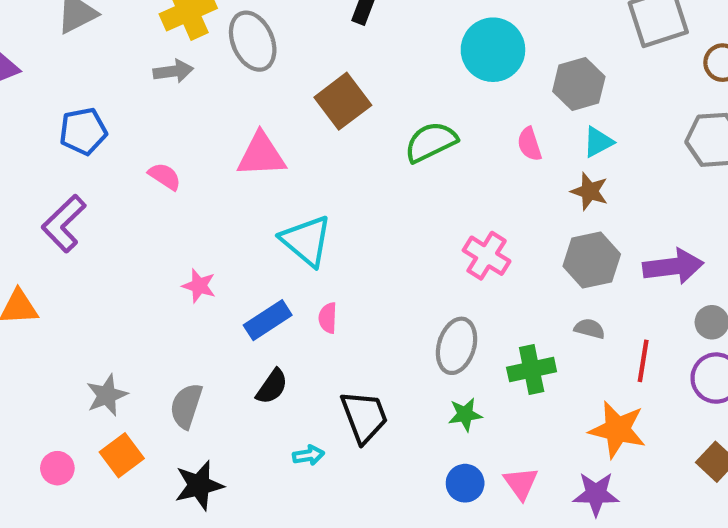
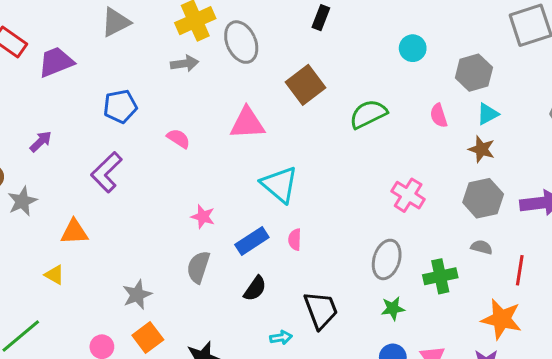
cyan circle: (493, 50) -> (413, 48), size x0.6
gray semicircle: (186, 406) -> (198, 267), moved

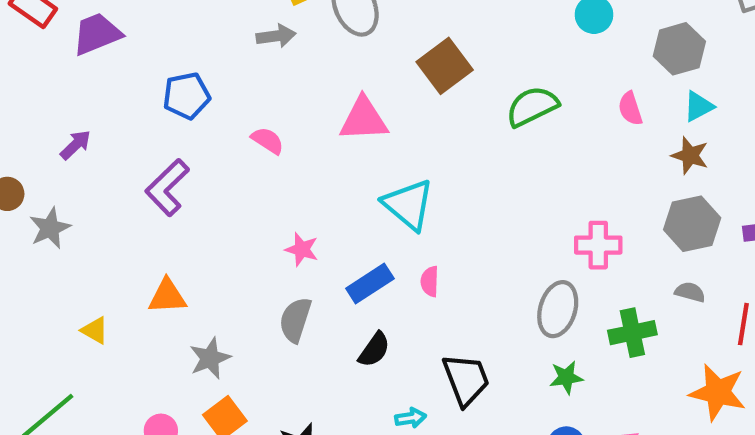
pink cross: (408, 195) -> (598, 245), moved, turned -32
orange triangle: (74, 232) -> (167, 296), moved

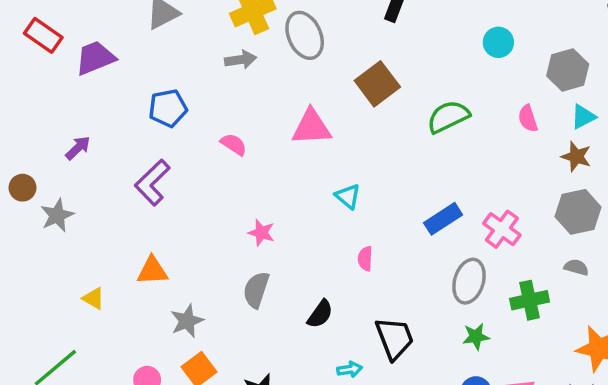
cyan triangle: (408, 205) -> (348, 196), size x0.6
pink cross: (598, 245) -> (502, 229), turned 36
blue rectangle: (370, 284) -> (443, 219), moved

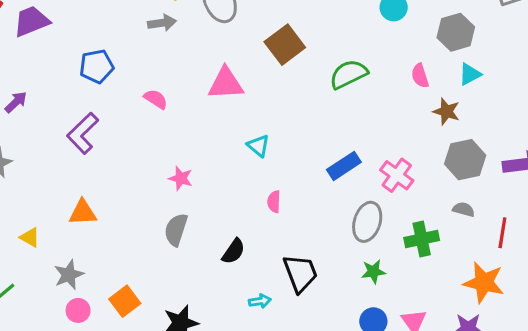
brown star: (576, 157) -> (446, 111), moved
gray star: (187, 321) -> (69, 275), moved

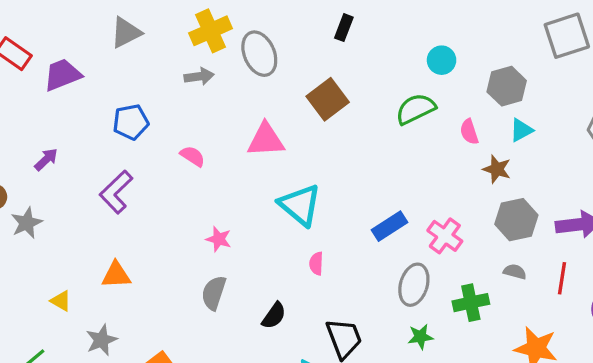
green semicircle: (349, 74) -> (416, 109), moved
cyan triangle: (258, 146) -> (300, 205), size x1.8
red line: (502, 233) -> (562, 278), moved

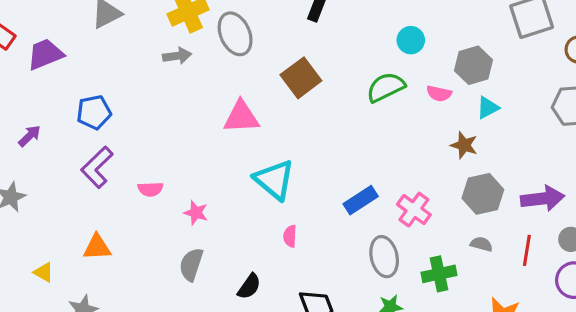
blue pentagon: (131, 122) -> (94, 112), moved
pink semicircle: (469, 132) -> (439, 93), moved, turned -60
pink semicircle: (193, 156) -> (150, 189), moved, turned 145
gray ellipse: (414, 285) -> (384, 257), turned -30

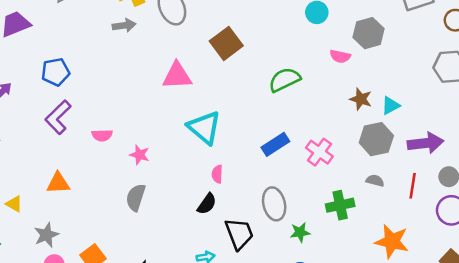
green semicircle: (386, 87) -> (284, 80), moved
cyan triangle: (488, 108) -> (391, 106), moved
gray ellipse: (384, 257) -> (274, 204), moved
black semicircle: (249, 286) -> (207, 204), moved

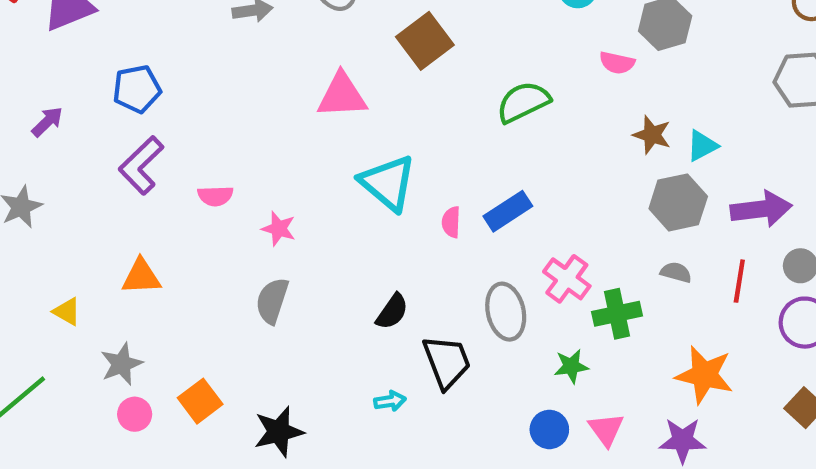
pink cross: (319, 152) -> (567, 279), moved
pink semicircle: (217, 174) -> (451, 222), moved
green star: (300, 232) -> (571, 366), moved

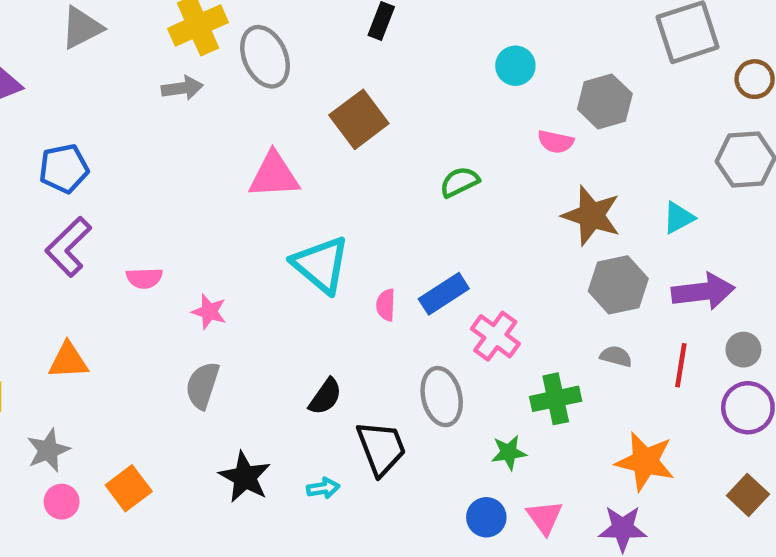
green semicircle: (523, 102) -> (460, 182), size x0.7
brown star: (652, 135) -> (591, 215), size x1.5
cyan triangle: (702, 146) -> (679, 218), moved
pink cross: (567, 279) -> (495, 336), moved
black star: (279, 432) -> (245, 477), moved, turned -30

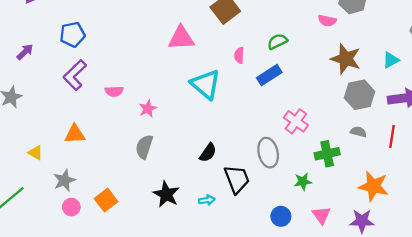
blue rectangle: (444, 294) -> (269, 75), moved
pink semicircle: (386, 305) -> (239, 55), moved
pink star: (209, 312) -> (148, 109), turned 30
blue circle: (486, 517) -> (281, 216), moved

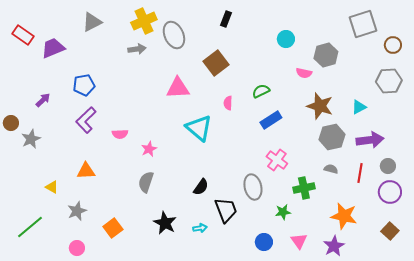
blue rectangle: (269, 75) -> (271, 120), moved
pink circle: (71, 207) -> (77, 248), moved
purple star: (362, 221) -> (334, 246), turned -30

